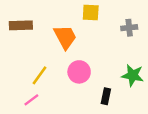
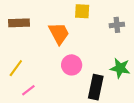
yellow line: (39, 75) -> (16, 68), moved
black rectangle: (106, 96) -> (96, 87), size x1.6

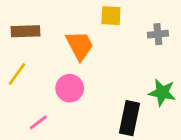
pink circle: (72, 65) -> (70, 88), moved
yellow line: (16, 68) -> (17, 74), moved

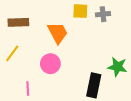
gray cross: (158, 34) -> (103, 14), moved
pink line: (38, 122) -> (28, 88), turned -56

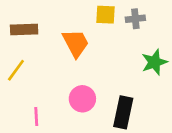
pink circle: (50, 64) -> (82, 99), moved
green star: (117, 67) -> (154, 62), moved, turned -30

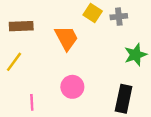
yellow square: (106, 15) -> (93, 13), turned 30
black rectangle: (123, 112) -> (124, 99), moved

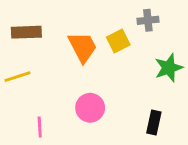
yellow square: (93, 13) -> (118, 41), moved, turned 30
yellow line: (14, 62) -> (17, 77), turned 36
black rectangle: (124, 99) -> (154, 123), size x0.7

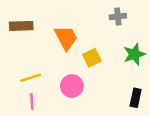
yellow square: (118, 41) -> (92, 58), moved
yellow line: (17, 77) -> (31, 78), moved
black rectangle: (154, 123) -> (136, 98), moved

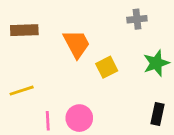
yellow line: (31, 78) -> (22, 91), moved
pink circle: (72, 86) -> (79, 118), moved
pink line: (32, 101) -> (48, 121), moved

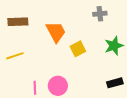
yellow line: (22, 91) -> (15, 56), moved
black rectangle: (158, 114) -> (115, 83), turned 63

